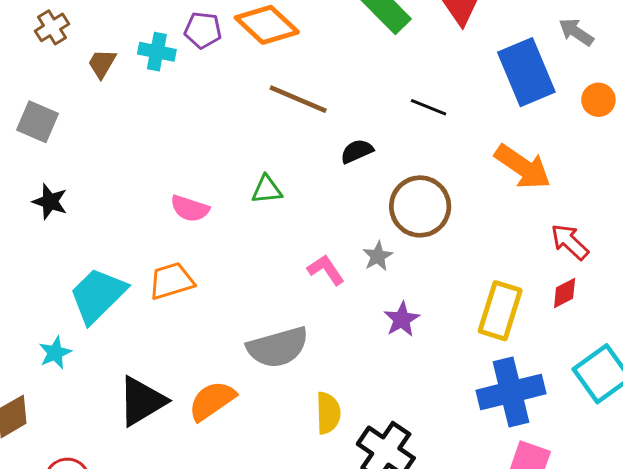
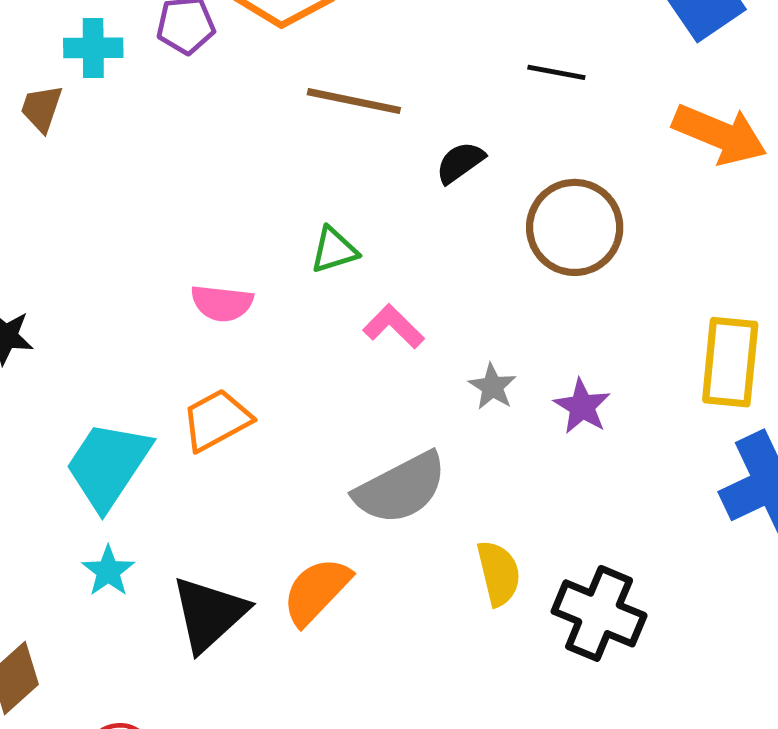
cyan cross: (157, 52) -> (93, 48), moved
gray star: (378, 256) -> (492, 387), moved
pink L-shape: (326, 270) -> (394, 327), moved
cyan star: (55, 353) -> (108, 571), moved

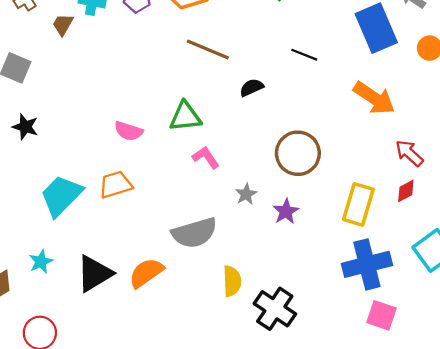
brown circle: (575, 227) -> (298, 153), moved
green triangle: (334, 250) -> (185, 117), size x1.4
cyan star: (108, 571) -> (41, 262), moved

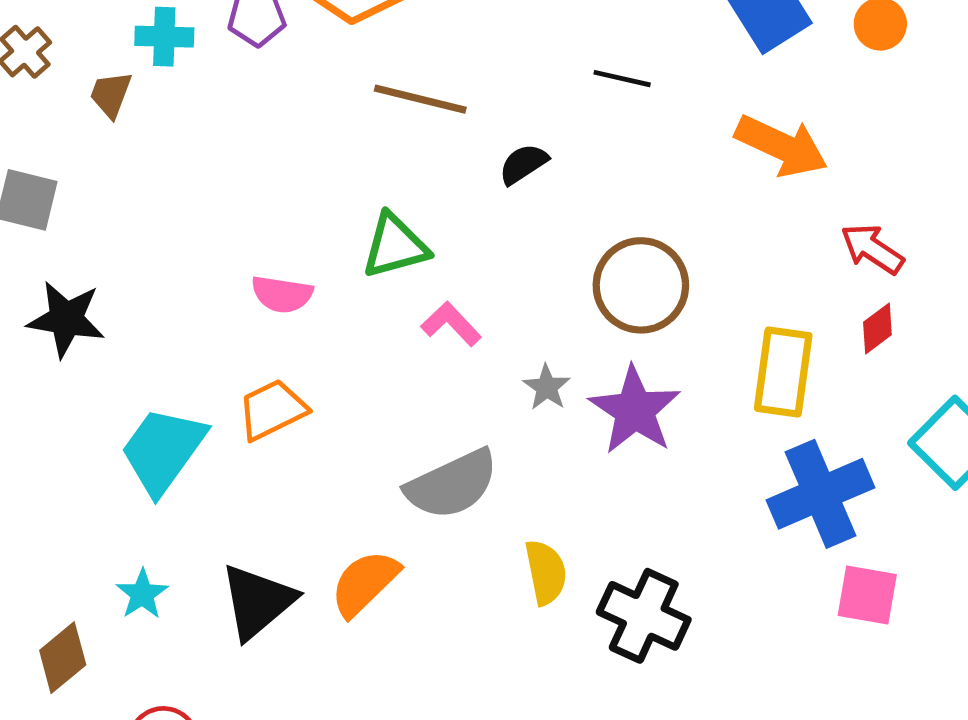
black star: (25, 127) -> (66, 319), size x1.4
purple star: (286, 211) -> (635, 410), size x1.6

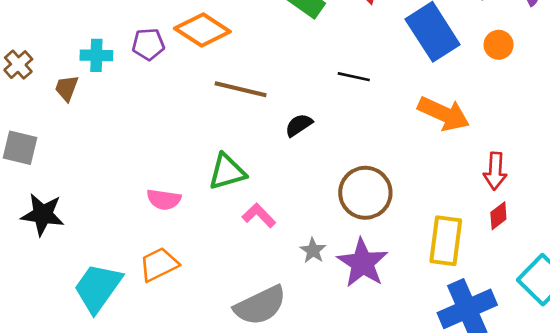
red arrow: (872, 249) -> (495, 171), turned -120

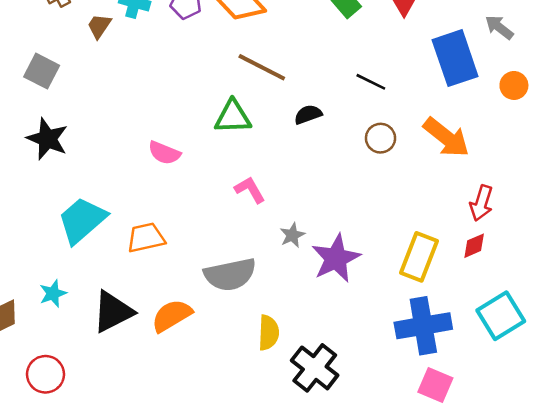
green triangle: (227, 172) -> (233, 117), moved
brown circle: (365, 193) -> (381, 138), moved, size x0.6
orange trapezoid: (159, 264) -> (146, 238), moved

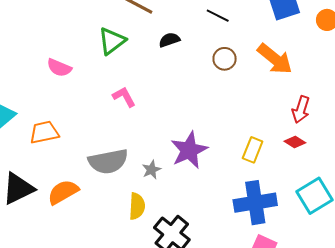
green triangle: (233, 117) -> (112, 41), turned -36
gray star: (292, 235) -> (151, 170), moved
red diamond: (474, 246) -> (295, 142), turned 55
yellow rectangle: (419, 257) -> (253, 150), size x0.7

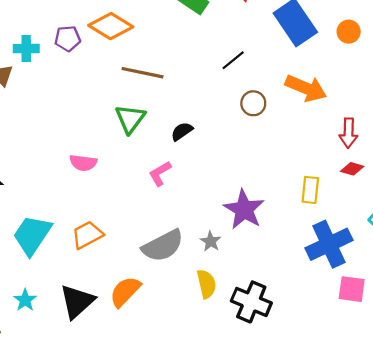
black line: (218, 16) -> (233, 60), turned -50
black semicircle: (169, 40) -> (182, 131), moved
pink L-shape: (124, 97) -> (160, 173), turned -75

